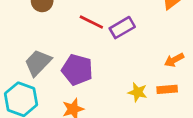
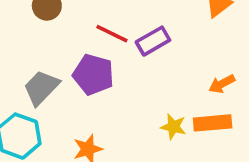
purple pentagon: (77, 70) -> (93, 75), moved
orange rectangle: (167, 89) -> (213, 123), size x1.4

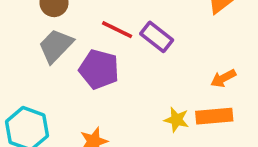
purple rectangle: (153, 41) -> (157, 37), turned 68
gray trapezoid: (41, 88) -> (56, 46), moved

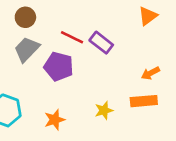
yellow star: (176, 120) -> (104, 110), moved, turned -30

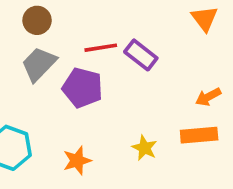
orange triangle: (148, 16) -> (205, 19), turned -30
red line: (72, 37) -> (101, 48), turned -35
yellow star: (104, 110) -> (144, 148), turned -30

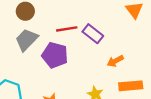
orange arrow: (208, 97) -> (115, 61), moved

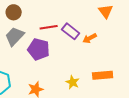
orange arrow: (115, 61) -> (90, 38), moved

